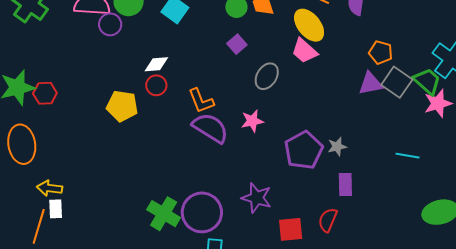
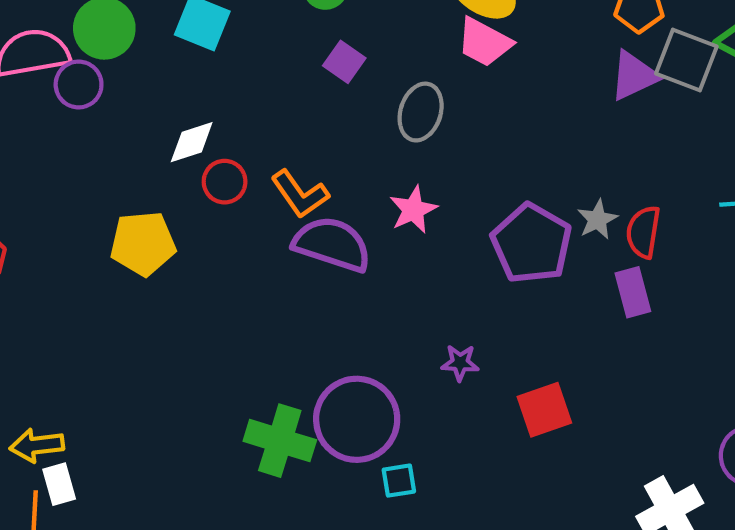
red circle: (156, 85) -> (225, 182), moved
purple star: (257, 198) -> (460, 363), size x0.6
red semicircle: (328, 220) -> (643, 232), moved

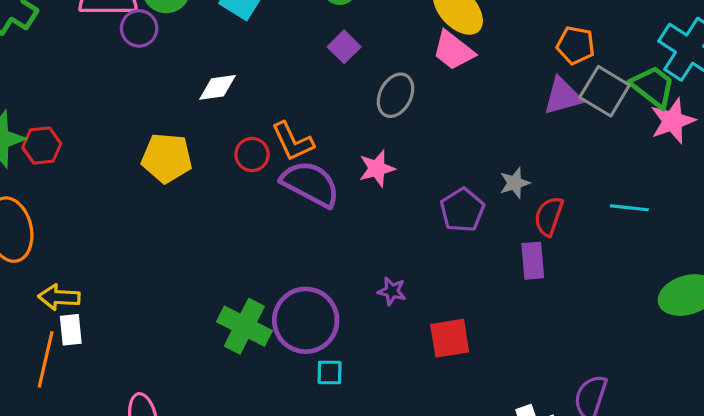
red circle: (225, 182) -> (252, 154), moved
gray star: (597, 220) -> (515, 183), moved
purple pentagon: (532, 243) -> (462, 210), size x0.7

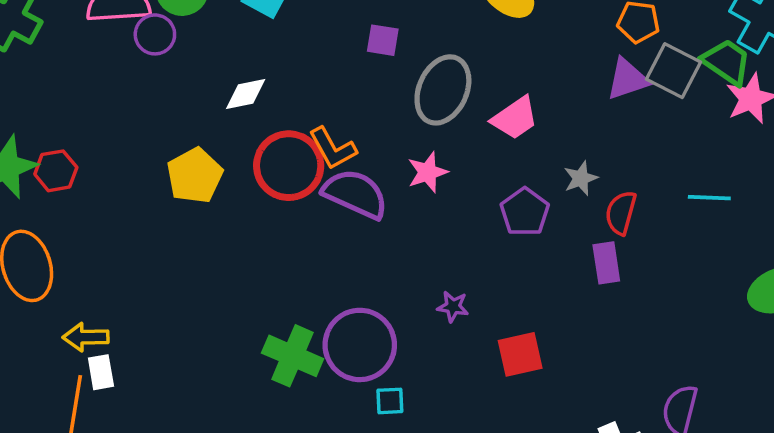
purple square: (344, 47) -> (383, 40), turned -32
pink trapezoid: (453, 51) -> (515, 118), moved, turned -69
gray ellipse: (396, 95) -> (443, 90), size x1.4
red circle: (252, 154) -> (289, 166), size x1.8
yellow pentagon: (167, 158) -> (195, 176), turned -30

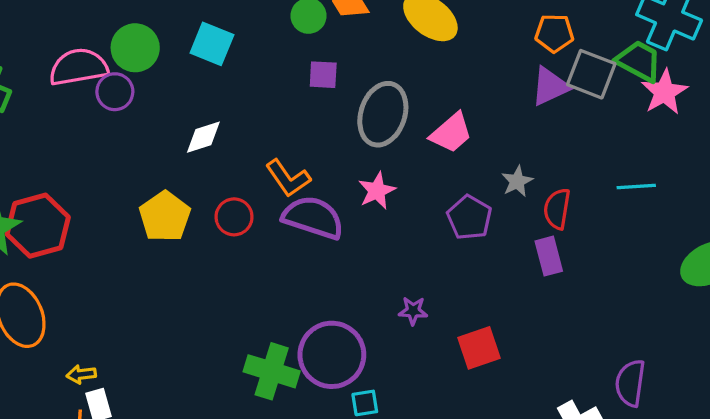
red circle: (289, 166) -> (234, 217), moved, size x0.6
red hexagon: (56, 171) -> (38, 226), size x1.6
yellow arrow: (86, 337) -> (81, 374), size x0.7

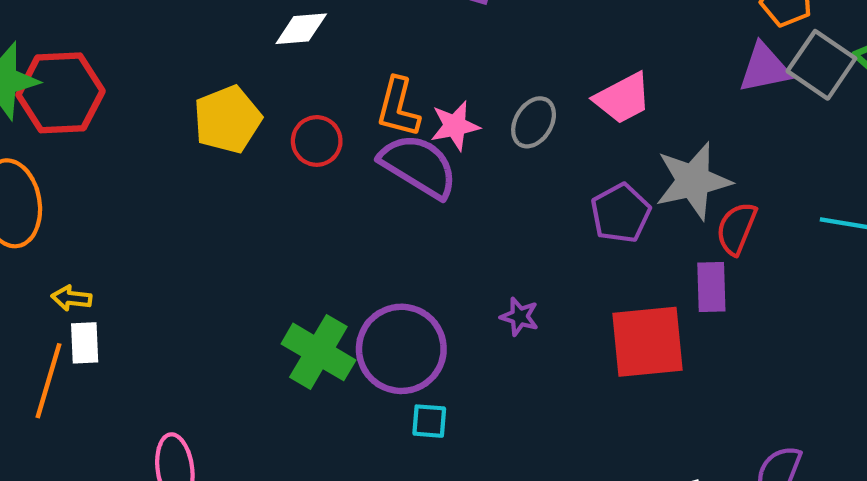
gray ellipse: (383, 114) -> (534, 122), moved, size x0.6
orange L-shape: (288, 178) -> (398, 107), turned 36
gray star: (517, 181) -> (693, 181), size x1.8
pink star: (377, 191) -> (455, 126), moved
red square: (479, 348) -> (648, 342), moved, size x1.4

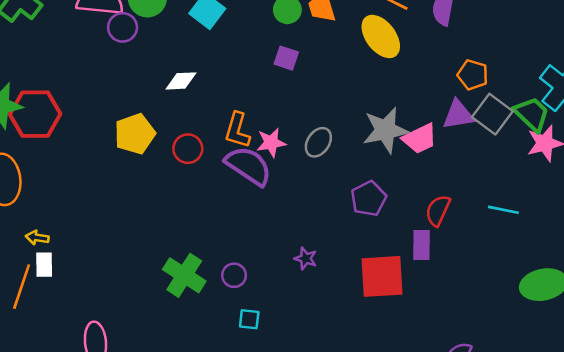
pink trapezoid: (623, 98) -> (420, 139), moved
gray star: (693, 181) -> (385, 130), moved
purple circle: (401, 349) -> (234, 275), size x0.5

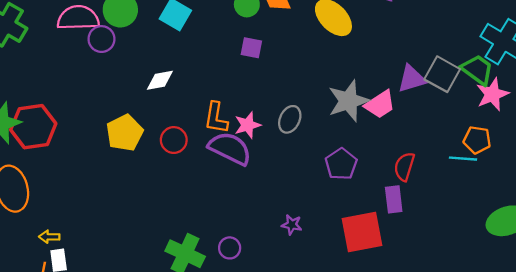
orange pentagon: (473, 75) -> (477, 140), moved

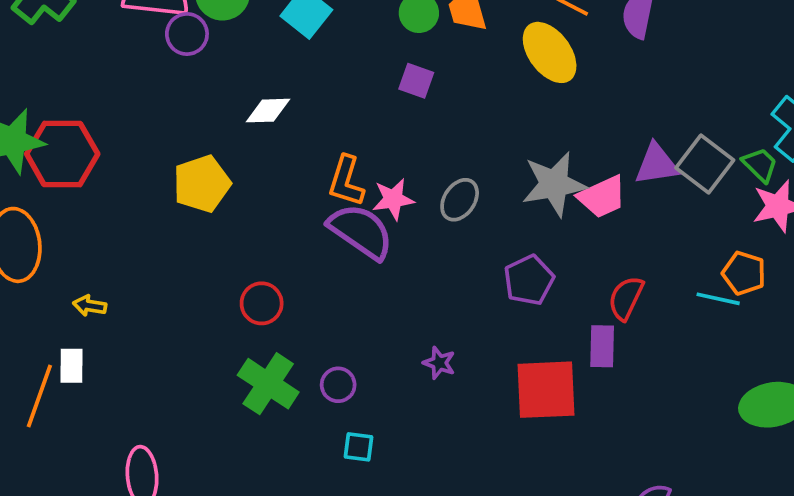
green trapezoid: (477, 70) -> (760, 165), size x0.7
red circle: (174, 140) -> (262, 303), moved
yellow arrow: (49, 237) -> (90, 306), moved

